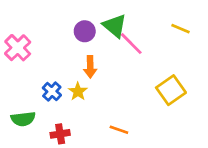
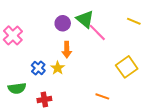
orange line: (119, 130) -> (102, 96), moved

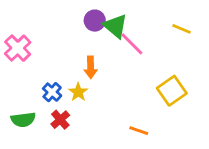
purple circle: (63, 23) -> (95, 21), moved
red cross: (44, 99) -> (60, 120), moved, turned -32

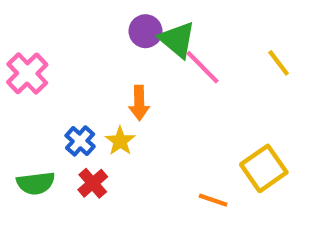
yellow line: (181, 29) -> (279, 63), moved, turned 30
yellow square: (172, 91) -> (264, 168), moved

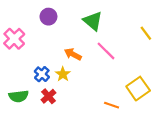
purple circle: (146, 31) -> (48, 17), moved
pink line: (203, 67) -> (106, 51), moved
orange arrow: (139, 103) -> (73, 54), turned 119

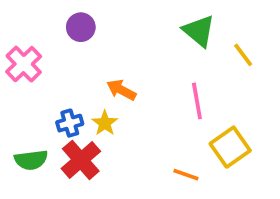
green triangle: (93, 21) -> (199, 31), moved
pink line: (106, 51) -> (197, 101), moved, turned 35
blue cross: (42, 74) -> (70, 123), turned 32
red cross: (48, 96) -> (81, 160), size x1.5

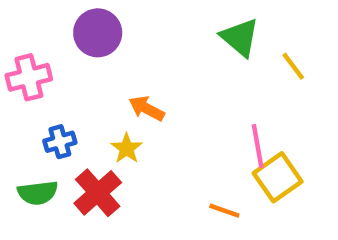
purple circle: (81, 27) -> (98, 33), size x1.4
pink cross: (24, 64) -> (29, 77), turned 30
pink line: (197, 101) -> (258, 146), moved
blue cross: (70, 123) -> (60, 142), moved

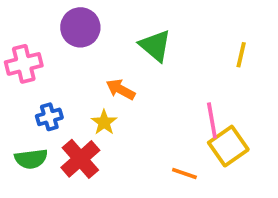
green triangle: (240, 37) -> (155, 46), moved
yellow line: (293, 66) -> (241, 55), turned 50

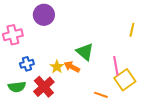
green triangle: (155, 46) -> (85, 52), moved
orange arrow: (121, 89) -> (72, 67), moved

